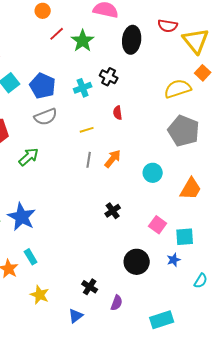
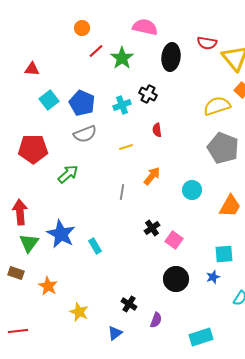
gray line: (89, 160) -> (122, 192), moved
pink square: (158, 225) -> (174, 240), moved
cyan rectangle: (31, 257) -> (95, 246), moved

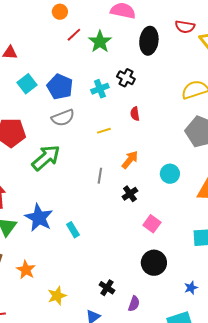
green arrow: (68, 174) -> (46, 158), size x1.4
black cross: (152, 228) -> (130, 194), moved
blue star: (213, 277) -> (191, 288), moved
yellow star: (79, 312) -> (57, 296), turned 30

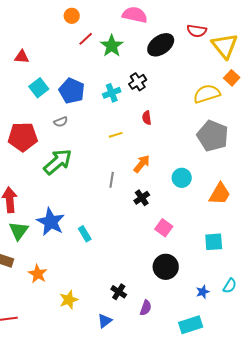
black ellipse: (149, 41) -> (161, 45), turned 48
black cross: (126, 78) -> (138, 82), turned 30
gray semicircle: (63, 118) -> (61, 122), moved, size x0.6

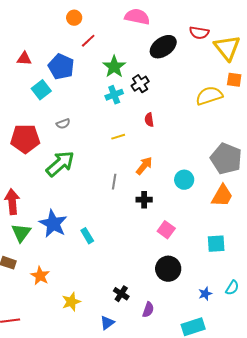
green star: (112, 46) -> (114, 67), moved
orange square: (232, 78) -> (234, 80), turned -35
blue pentagon: (72, 91) -> (61, 67), moved
gray pentagon: (213, 136) -> (226, 159), moved
black cross: (142, 198) -> (144, 200), turned 35

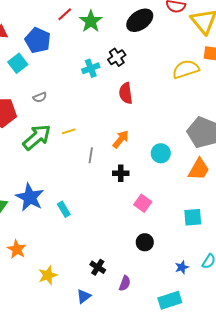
green star: (114, 67) -> (91, 21), moved
red semicircle: (149, 120) -> (126, 93), size x1.5
yellow line: (118, 137) -> (69, 131), moved
black circle: (168, 269) -> (145, 242), size x0.7

